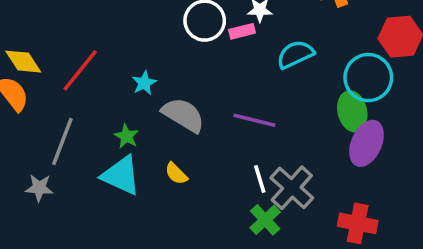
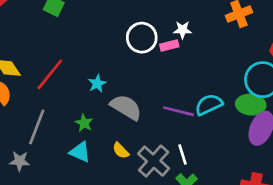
cyan semicircle: (295, 54) -> (209, 105), moved
green ellipse: (352, 111) -> (251, 105), turned -72
cyan triangle: (121, 175) -> (80, 152), size x0.7
gray cross: (292, 188) -> (154, 161), moved

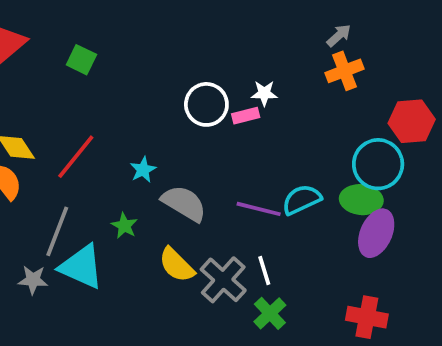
yellow semicircle: (121, 151) -> (177, 265), size x1.5
cyan triangle: (80, 152) -> (81, 267), moved, size x1.5

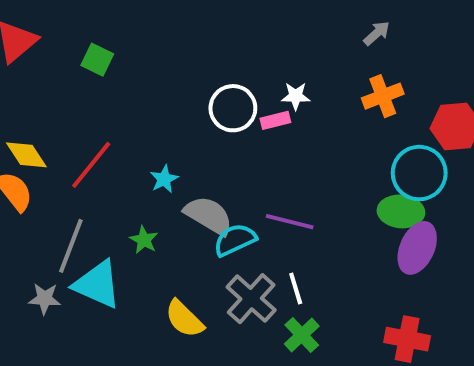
orange cross: (344, 71) -> (383, 96), moved
cyan semicircle: (302, 200) -> (235, 240), moved
yellow semicircle: (177, 265) -> (184, 319), moved

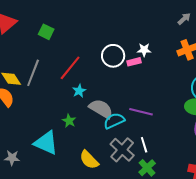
red line: (91, 165) -> (70, 68), moved
gray line: (71, 246) -> (33, 73), moved
gray star: (45, 299) -> (12, 158), moved

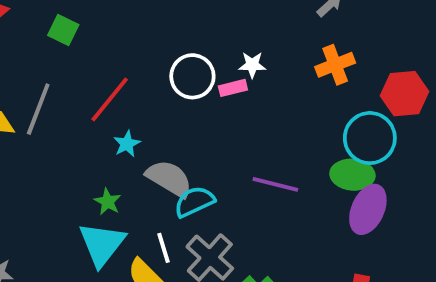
purple line: (141, 112) -> (275, 184), moved
cyan triangle: (46, 143) -> (102, 244), moved, turned 44
white line: (144, 145) -> (164, 248), moved

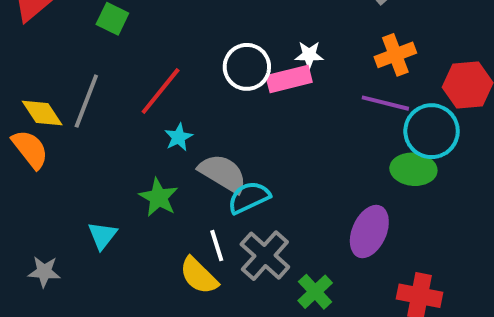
pink rectangle: (233, 88) -> (289, 79), size x1.5
purple line: (275, 184) -> (385, 103), moved
green star: (108, 202) -> (159, 197), size x1.4
purple ellipse: (368, 209) -> (369, 232), moved
cyan triangle: (102, 244) -> (102, 236), moved, size x0.6

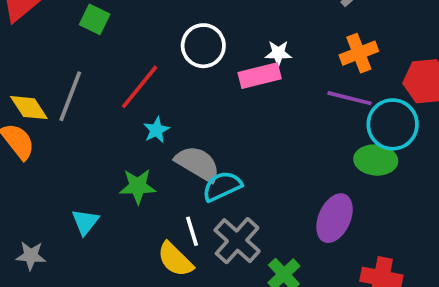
white circle: (247, 67) -> (203, 46), moved
green star: (159, 197) -> (138, 186), turned -30

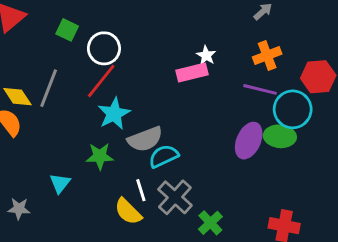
white circle: (203, 46) -> (104, 48), moved
white star: (278, 53) -> (206, 55), turned 30
cyan star: (156, 130) -> (114, 114), size x1.6
gray semicircle: (198, 164) -> (145, 139), turned 128
purple ellipse: (335, 218) -> (249, 141), moved

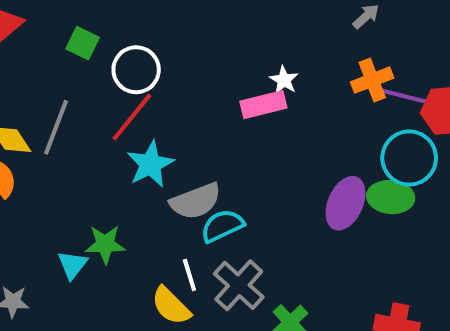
purple line: (260, 89) -> (405, 96), moved
green star: (100, 156) -> (105, 244), moved

